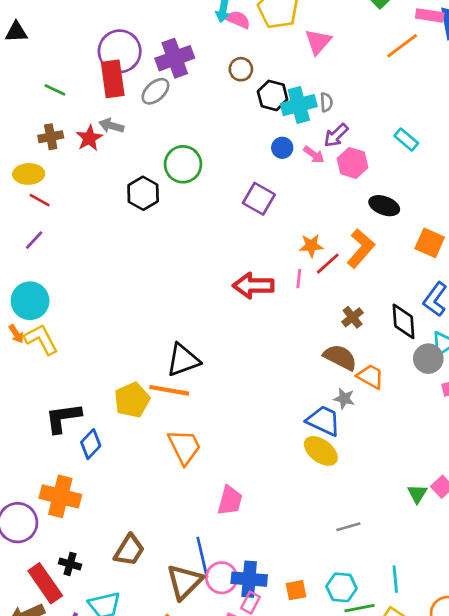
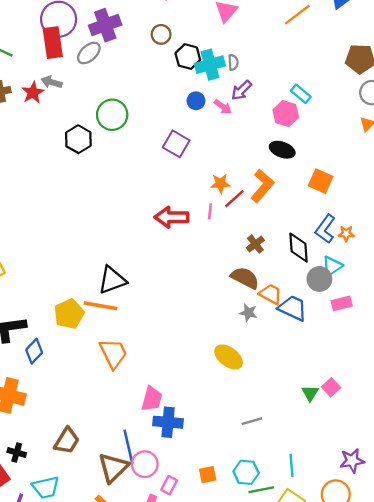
pink hexagon: (353, 163) -> (286, 114), moved
blue trapezoid: (324, 421) -> (293, 308), moved
blue cross: (249, 579) -> (168, 422), moved

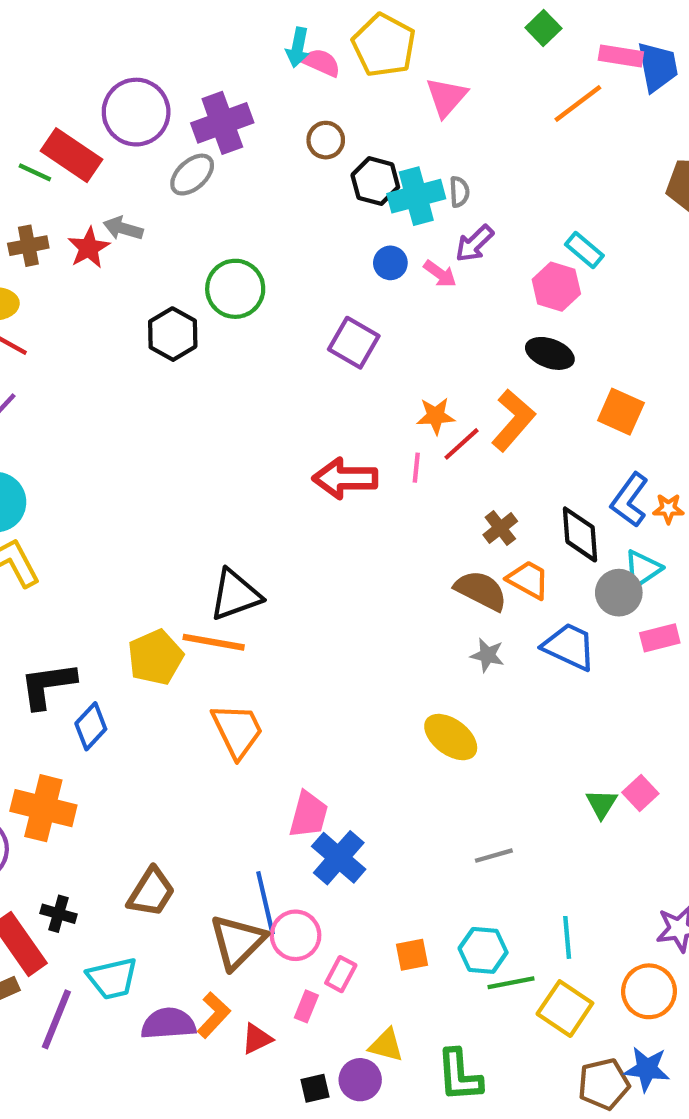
red rectangle: (53, 43) -> (71, 155), moved, turned -48
orange trapezoid: (271, 294) -> (528, 580), moved
blue cross: (168, 422) -> (339, 858), turned 36

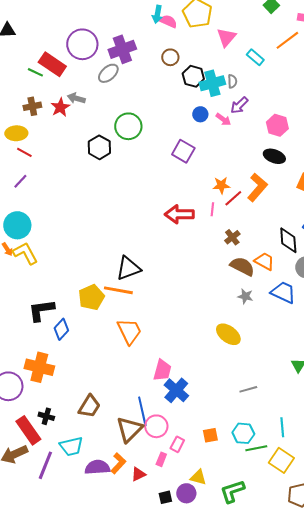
cyan rectangle: (584, 250) -> (255, 57), moved
brown cross: (500, 528) -> (232, 237), moved
green L-shape: (459, 1075) -> (232, 491), turned 76

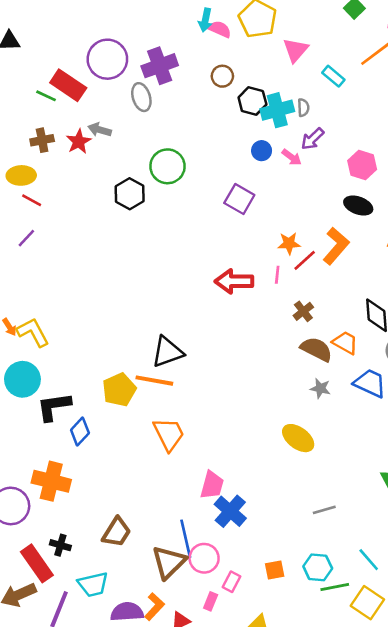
gray ellipse: (108, 73) -> (141, 97), turned -65
cyan circle: (17, 225) -> (22, 379), moved
cyan line: (282, 427) -> (369, 560), turned -36

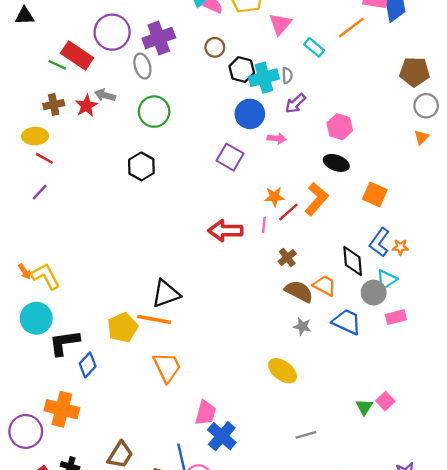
blue circle: (262, 151) -> (250, 114), size x1.6
pink arrow: (292, 157) -> (277, 138), moved, turned -30
green circle: (167, 166) -> (154, 112), moved
black hexagon: (130, 194) -> (141, 166), moved

